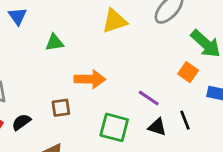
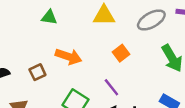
orange square: (188, 72) -> (121, 53), moved
brown square: (61, 108) -> (37, 72), turned -35

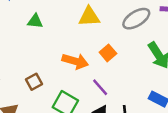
orange arrow: (69, 56) -> (75, 61), moved
brown square: (37, 72) -> (34, 82), moved

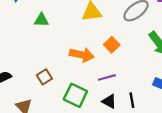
purple line: (100, 87) -> (107, 77), turned -60

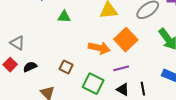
orange square: (112, 45) -> (126, 40), size x1.6
brown square: (44, 77) -> (66, 67), turned -32

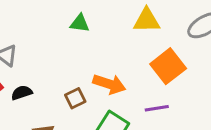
orange arrow: (99, 48) -> (109, 84), moved
brown square: (66, 67) -> (75, 98), turned 32

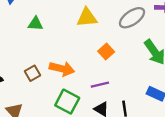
orange square: (168, 66) -> (106, 52), size x0.6
brown square: (75, 98) -> (32, 73), moved

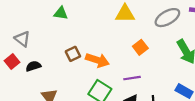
green triangle: (35, 24) -> (61, 13), moved
brown square: (32, 73) -> (73, 54), moved

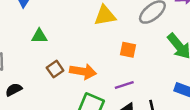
green triangle: (61, 13) -> (39, 36), moved
orange square: (140, 47) -> (128, 50), turned -32

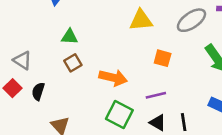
brown square: (55, 69) -> (73, 63), moved
black semicircle: (14, 90) -> (38, 91), turned -49

